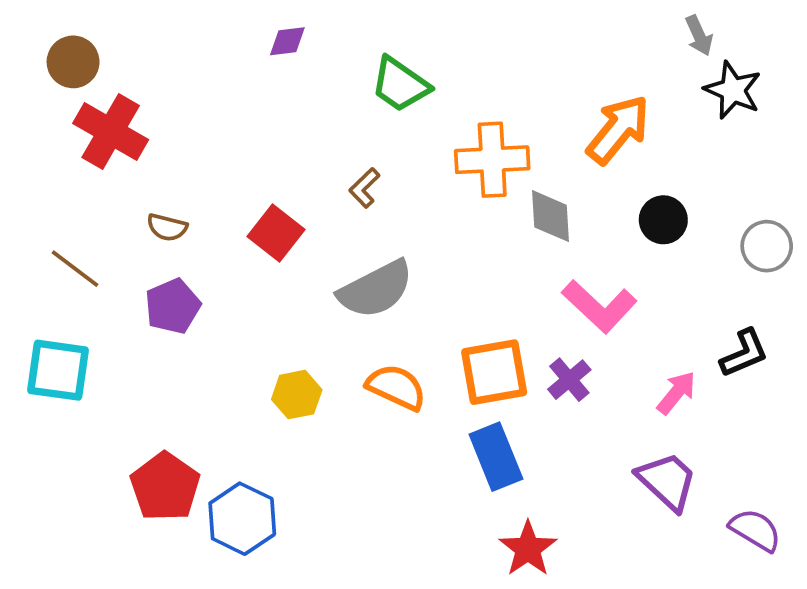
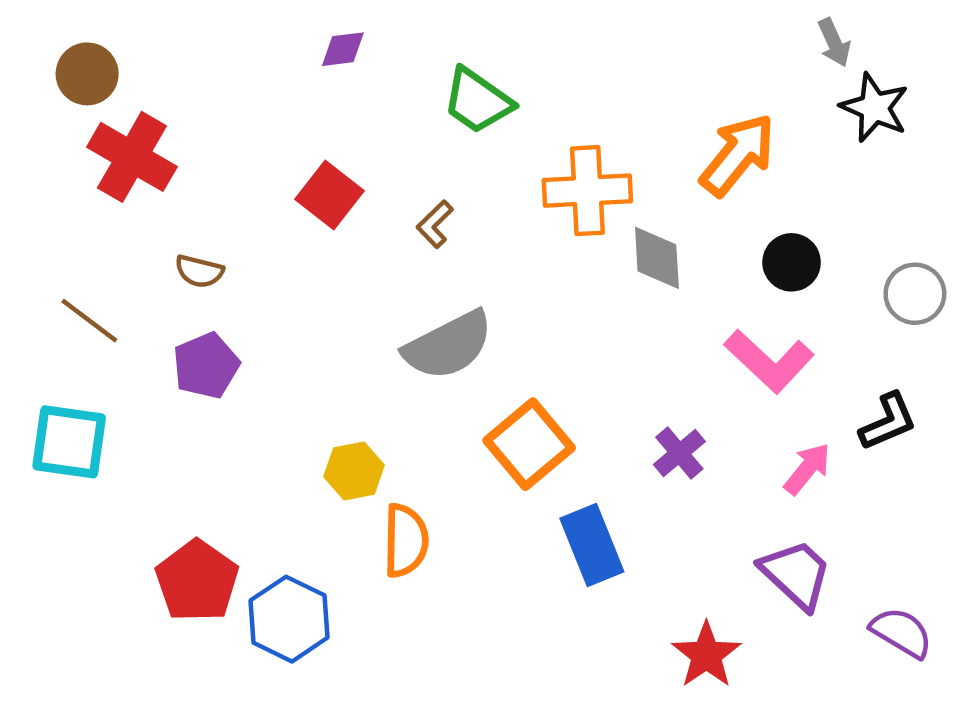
red square: (276, 233) -> (329, 195), moved
pink L-shape: (599, 306) -> (769, 361), moved
orange square: (494, 372) -> (529, 444), moved, turned -30
orange semicircle: (396, 387) -> (406, 541), moved, turned 66
red star: (528, 549) -> (706, 655), moved

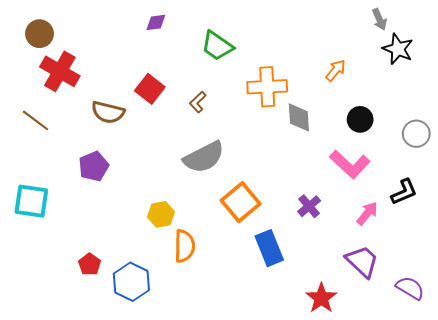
orange arrow: (738, 155) -> (336, 70), size x0.6
brown semicircle: (199, 271) -> (108, 112), moved, size x1.5
brown line: (89, 321) -> (35, 120), moved
red pentagon: (197, 581) -> (90, 264), size x0.6

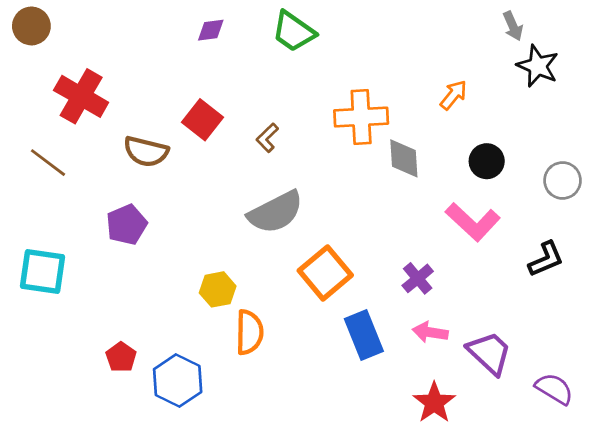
brown circle: (40, 34) -> (31, 26), moved
green trapezoid: (217, 46) -> (294, 32), moved
pink arrow: (367, 213) -> (430, 332), moved, turned -120

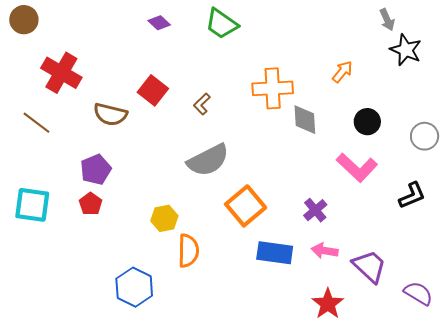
purple diamond: (211, 30) -> (159, 23), turned 50
blue rectangle: (364, 335) -> (275, 253), turned -60
red pentagon: (121, 357) -> (91, 204), moved

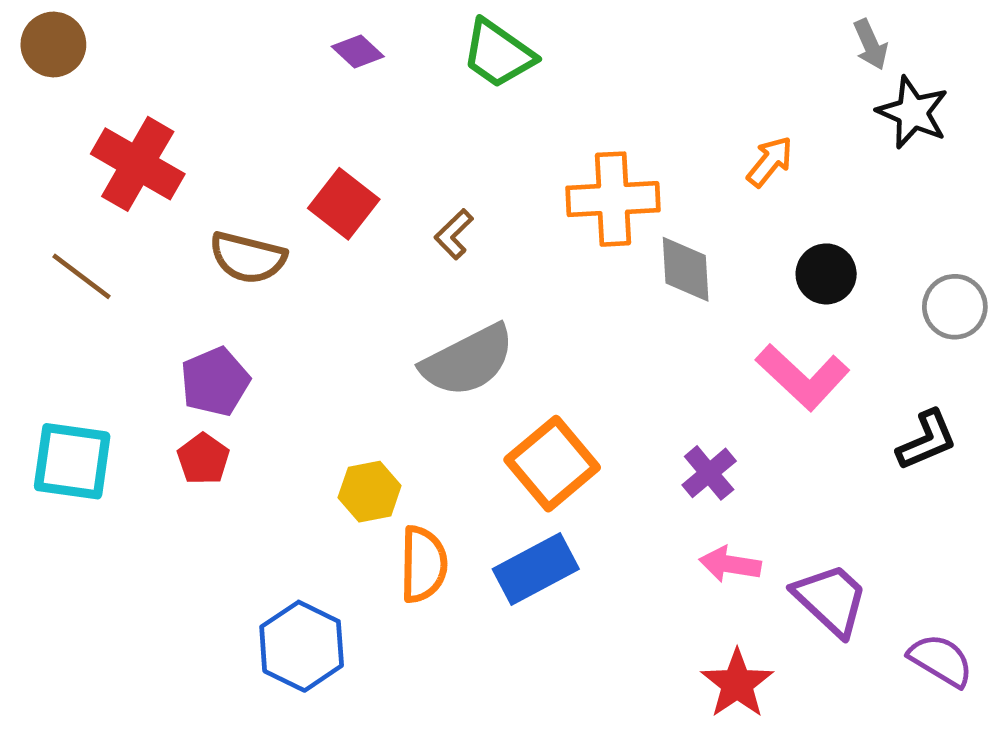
blue rectangle: (275, 253) -> (536, 569), moved, turned -36

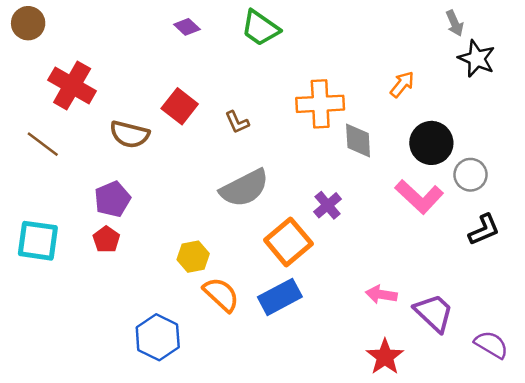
brown L-shape: (454, 234) -> (237, 122), turned -70
black circle: (826, 274) -> (431, 143), size x1.4
gray circle: (955, 307) -> (471, 175), moved
purple cross: (709, 473) -> (328, 205), moved
orange semicircle: (423, 564) -> (221, 294), turned -48

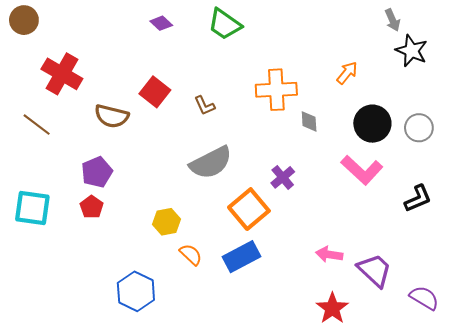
gray diamond: (358, 140) -> (309, 121), size x0.7
gray circle: (471, 175) -> (419, 128), moved
orange semicircle: (221, 294) -> (191, 254), size x0.7

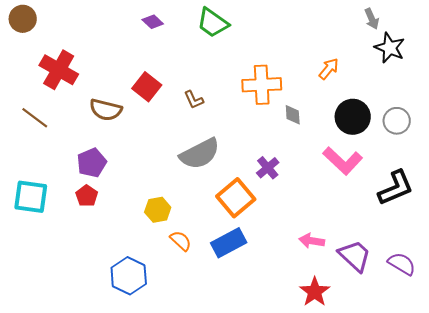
black L-shape: (418, 199) -> (396, 188), size x1.4
purple semicircle: (424, 298) -> (402, 264), moved

